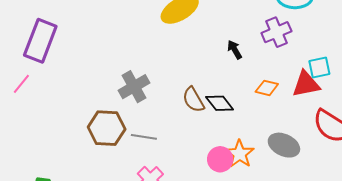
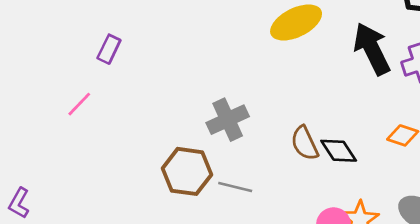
purple rectangle: (40, 41) -> (109, 49), size x0.5
black arrow: (235, 50) -> (372, 49), moved, size x2.0

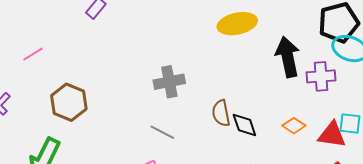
pink line: (79, 104) -> (33, 54), moved
brown hexagon: (187, 171) -> (69, 102), moved

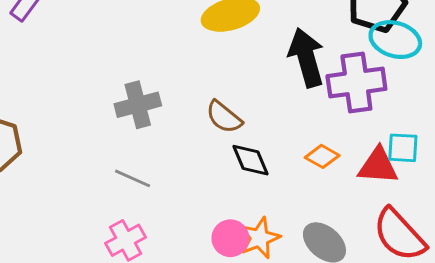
purple cross: (321, 76) -> (356, 83), size x1.4
brown semicircle: (221, 113) -> (224, 117), moved, turned -36

